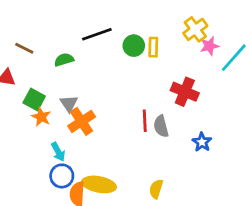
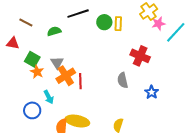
red line: (145, 121) -> (80, 81), moved
blue circle: (62, 176) -> (32, 110), moved

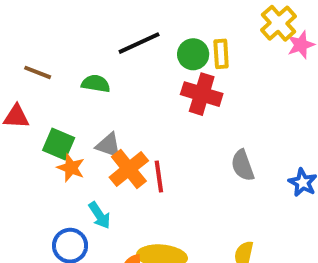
green semicircle: (54, 31) -> (96, 84), turned 32
red cross: (140, 56) -> (202, 94), moved
gray triangle: (57, 63) -> (109, 145), turned -32

